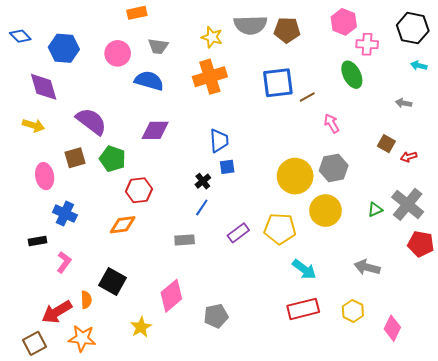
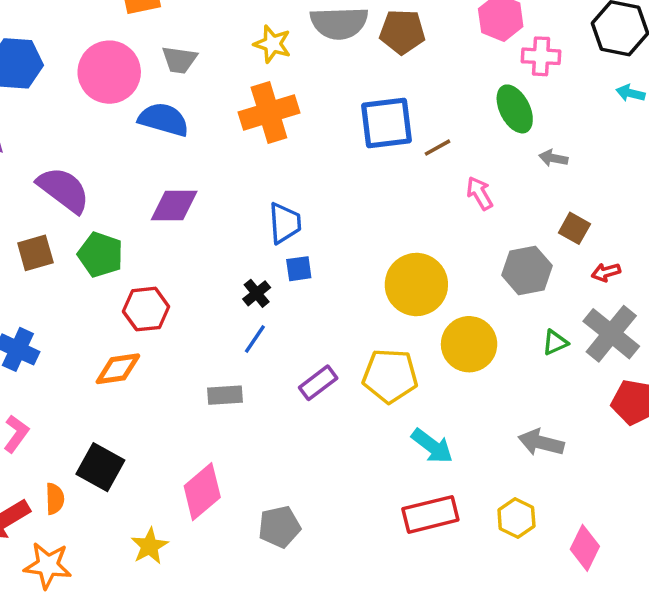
pink circle: (118, 53) -> (109, 72), size x1.4
gray arrow: (404, 103) -> (553, 158), moved
red arrow: (409, 157) -> (606, 272), moved
gray hexagon: (334, 168) -> (527, 270), moved

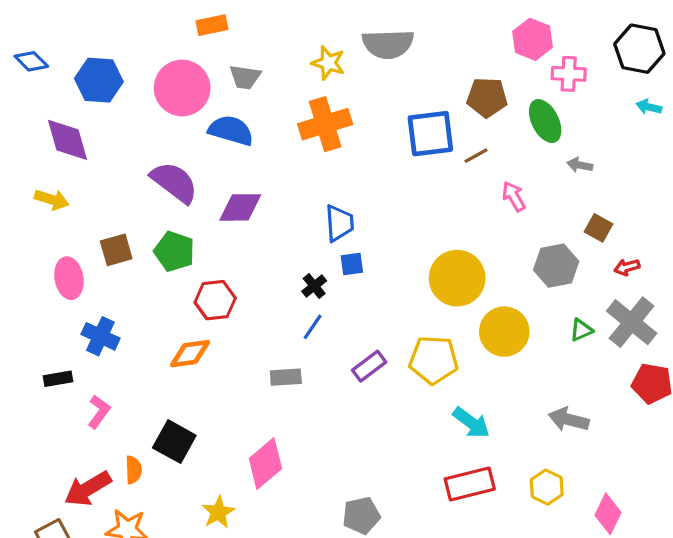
brown pentagon: (402, 32) -> (487, 97), moved
purple semicircle: (64, 190) -> (174, 182), moved
gray pentagon: (279, 527) -> (361, 515), moved

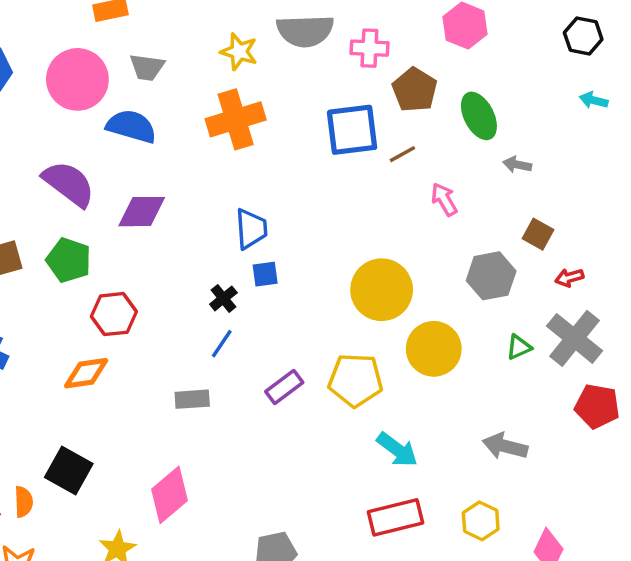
black hexagon: (639, 49) -> (583, 36), size x0.7
pink cross: (569, 74) -> (369, 48), moved
brown pentagon: (487, 97) -> (415, 90), turned 30

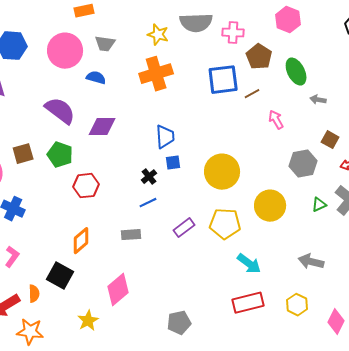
blue semicircle: (131, 126) -> (96, 78), size x0.7
yellow circle: (382, 290) -> (222, 172), moved
blue line: (222, 344) -> (148, 203), turned 30
orange diamond: (86, 373) -> (81, 241), moved, turned -32

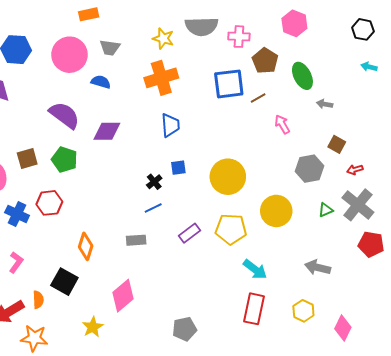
blue trapezoid: (165, 137) -> (170, 125), moved
red hexagon: (86, 186) -> (49, 203), moved
orange diamond: (81, 241) -> (86, 246), turned -32
red rectangle: (248, 303) -> (254, 309), turned -64

